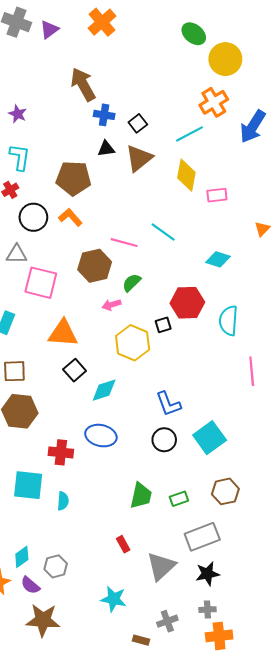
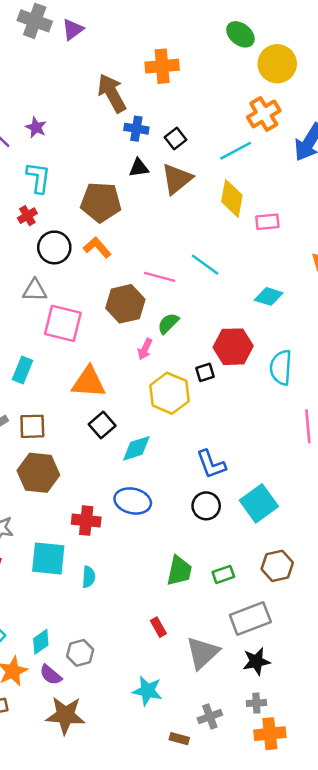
orange cross: (102, 22) -> (162, 66), moved, turned 36
pink arrow: (111, 305) -> (145, 349), turned -48

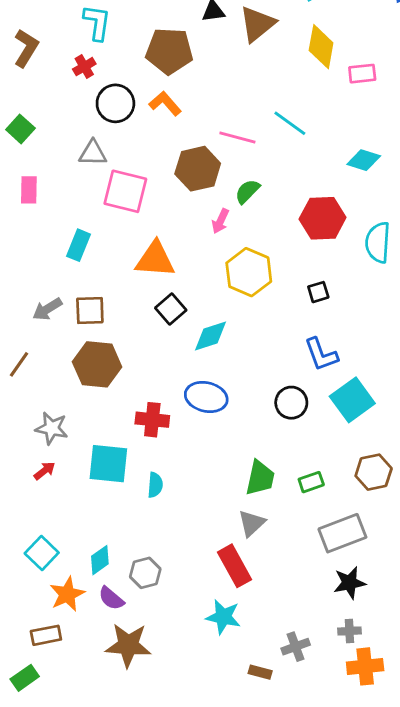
black square: (205, 372) -> (318, 292), moved
blue L-shape: (211, 464) -> (321, 354), moved
red rectangle: (158, 627) -> (235, 566), moved, size x1.8
gray triangle: (203, 653) -> (252, 523), moved, size x0.7

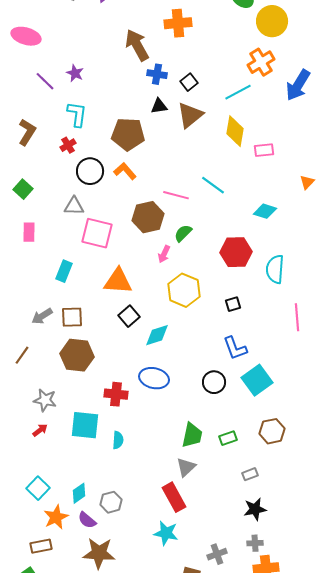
gray rectangle: (342, 533) -> (250, 474), size x0.5

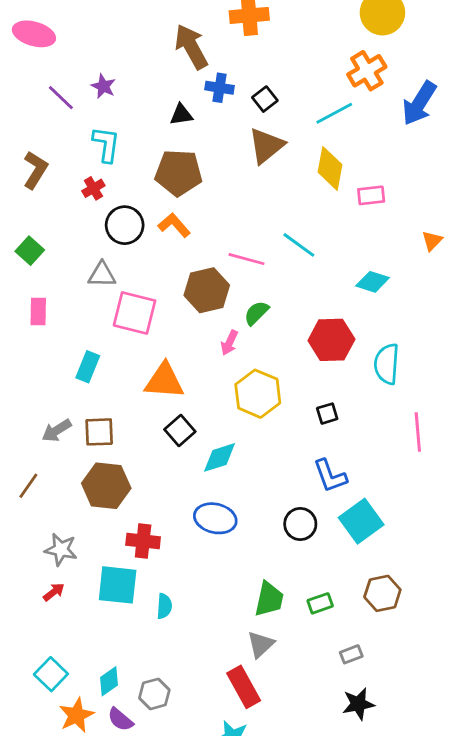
black triangle: (159, 106) -> (181, 115), moved
red cross: (116, 394) -> (143, 541), moved

